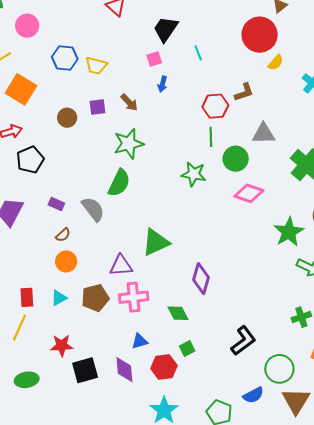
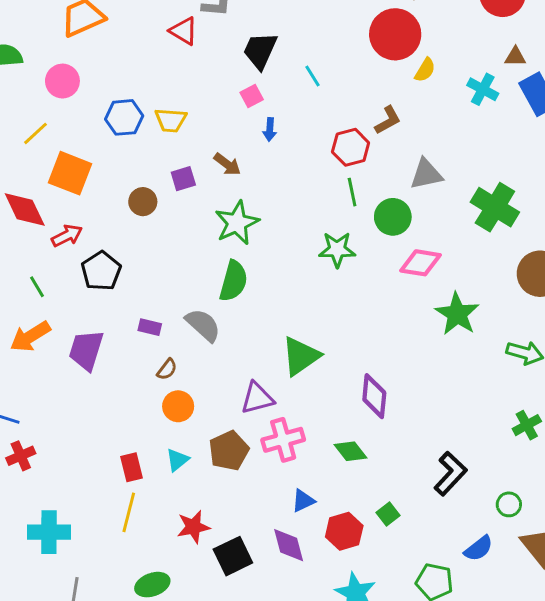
green star: (289, 232) -> (457, 314), moved
green square: (187, 348) -> (388, 514), moved
green circle: (279, 369) -> (509, 504), size x0.6

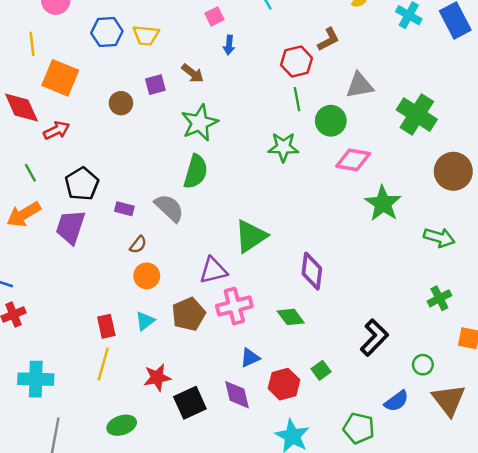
yellow line: (36, 133) -> (32, 44), turned -55
black pentagon: (101, 271) -> (82, 184), moved

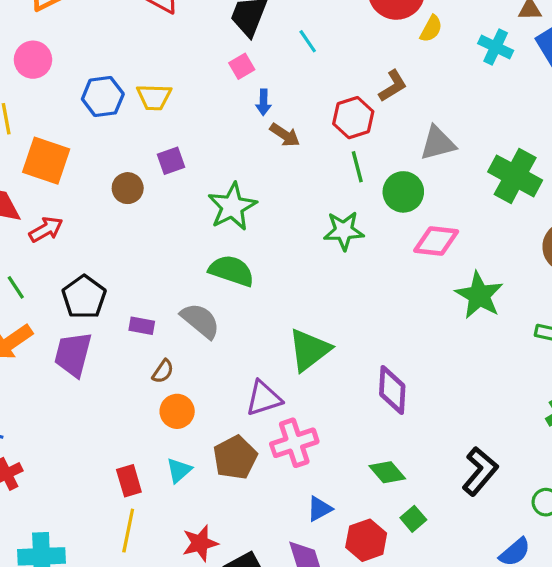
brown arrow: (193, 73) -> (285, 135), moved
green semicircle: (196, 172) -> (231, 271), turned -84
green diamond: (291, 317) -> (387, 472), moved

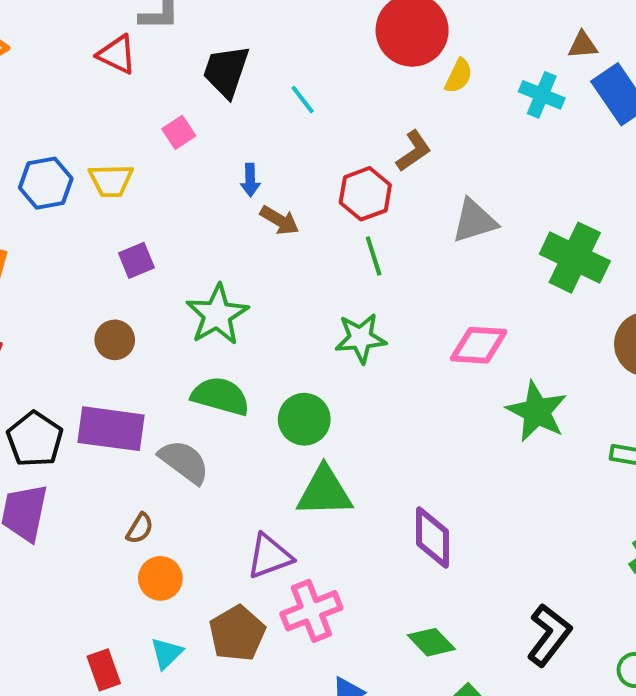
pink square: (242, 66) -> (179, 132), moved
brown circle: (128, 188) -> (115, 340), moved
green circle: (403, 192) -> (304, 419), moved
purple rectangle: (142, 326) -> (111, 429), moved, size x2.0
green triangle: (309, 350) -> (324, 492), turned 39

